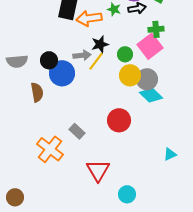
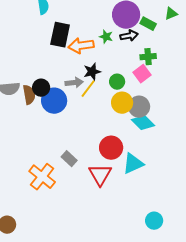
pink square: (150, 46) -> (142, 74), size x0.7
brown semicircle: (37, 92) -> (29, 95), moved
cyan triangle: (170, 154) -> (133, 164), moved, size x1.6
red triangle: (98, 170) -> (100, 175), moved
cyan circle: (127, 194) -> (154, 221), moved

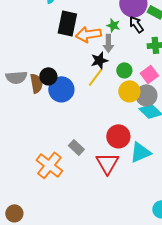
black arrow: (129, 36) -> (136, 24), turned -114
pink square: (142, 74) -> (149, 74), moved
gray arrow: (74, 83) -> (108, 43), moved, turned 96

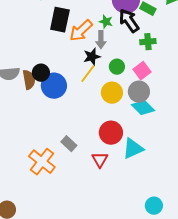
black arrow: (136, 24) -> (129, 21), size x1.4
orange arrow: (88, 34) -> (81, 31), turned -35
yellow circle: (129, 91) -> (112, 93), moved
red triangle: (107, 163) -> (100, 160), size x0.7

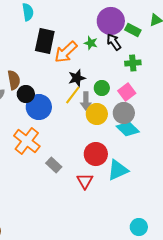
black arrow: (129, 21) -> (114, 42), size x0.7
gray arrow: (101, 40) -> (86, 101), moved
brown semicircle: (29, 80) -> (14, 80), moved
orange cross: (42, 162) -> (27, 141), moved

